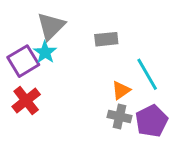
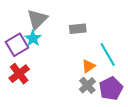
gray cross: (119, 117) -> (87, 85), turned 35

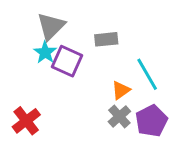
purple square: (17, 45) -> (67, 61), moved, turned -35
red cross: (19, 74) -> (26, 121), moved

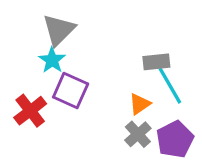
gray rectangle: (106, 39) -> (156, 62), moved
purple square: (67, 61) -> (71, 90), moved
red cross: (26, 121) -> (30, 111), moved

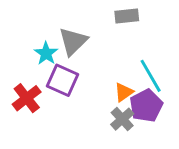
gray triangle: (59, 30) -> (73, 41), moved
gray rectangle: (156, 62) -> (127, 16), moved
purple pentagon: (175, 139) -> (146, 106), moved

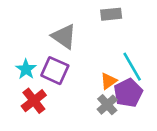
gray triangle: (73, 41) -> (64, 36), turned -40
cyan star: (46, 53) -> (26, 69), moved
red cross: (27, 98) -> (34, 101), moved

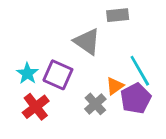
gray triangle: (64, 36) -> (87, 42), moved
gray cross: (107, 105) -> (95, 104), moved

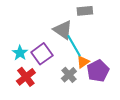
cyan line: (140, 71) -> (74, 46), moved
purple square: (58, 75) -> (42, 54), turned 30

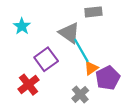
cyan star: (20, 53) -> (22, 26), moved
gray cross: (69, 75) -> (80, 94), moved

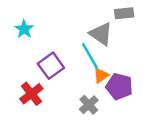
gray rectangle: (93, 12) -> (124, 13), moved
gray triangle: (69, 33) -> (101, 34), moved
purple pentagon: (108, 78) -> (119, 86), turned -30

